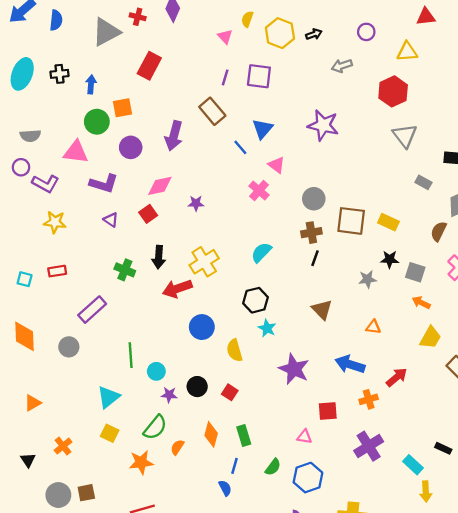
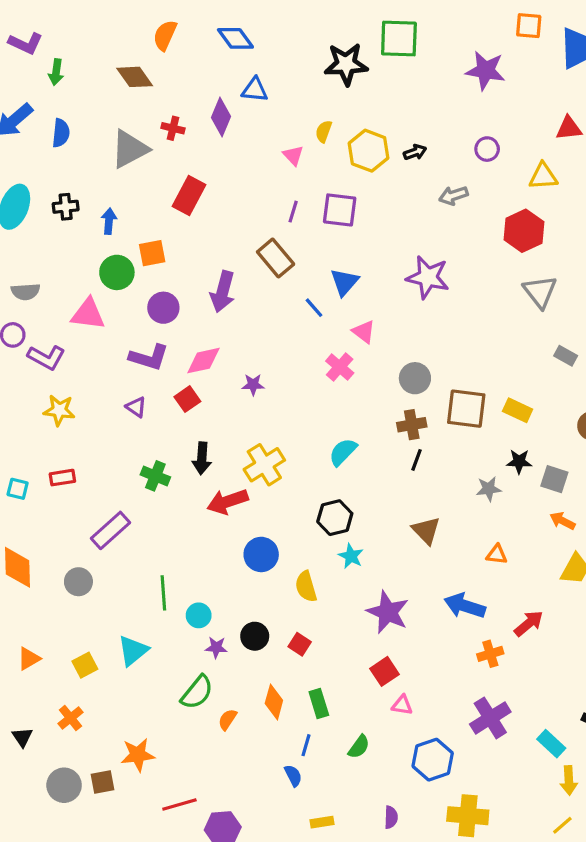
purple L-shape: (104, 184) -> (149, 357), moved
red square: (328, 411) -> (385, 671), moved, turned -30
yellow square: (110, 433) -> (85, 665), moved, turned 36
orange star: (141, 462) -> (138, 755), moved
blue hexagon: (308, 478) -> (433, 760), moved

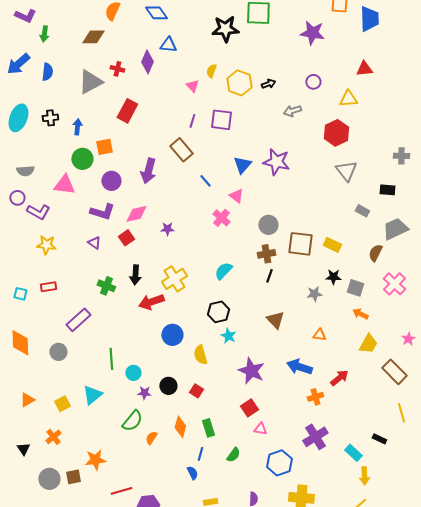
brown diamond: (135, 77) -> (93, 37), turned -55
blue triangle: (344, 282) -> (242, 165), moved

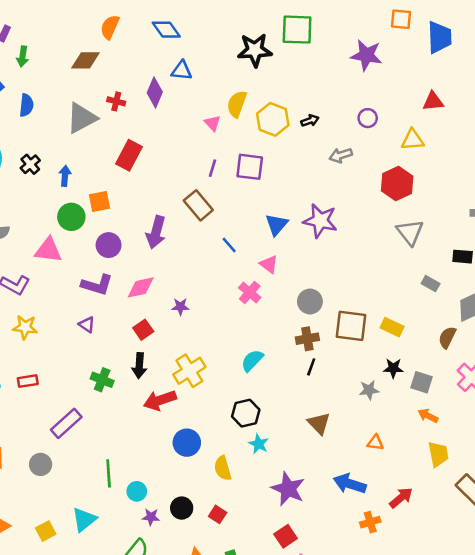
yellow semicircle: (211, 71) -> (237, 104), size x1.5
black cross: (50, 118) -> (30, 164), turned -35
red square: (126, 238) -> (143, 330), moved
yellow trapezoid: (368, 344) -> (438, 454), turned -40

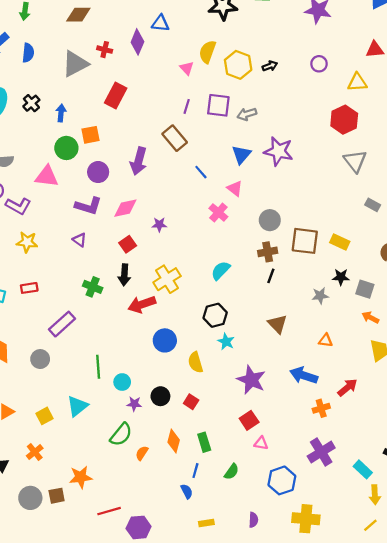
gray arrow: (341, 155) -> (247, 114), moved

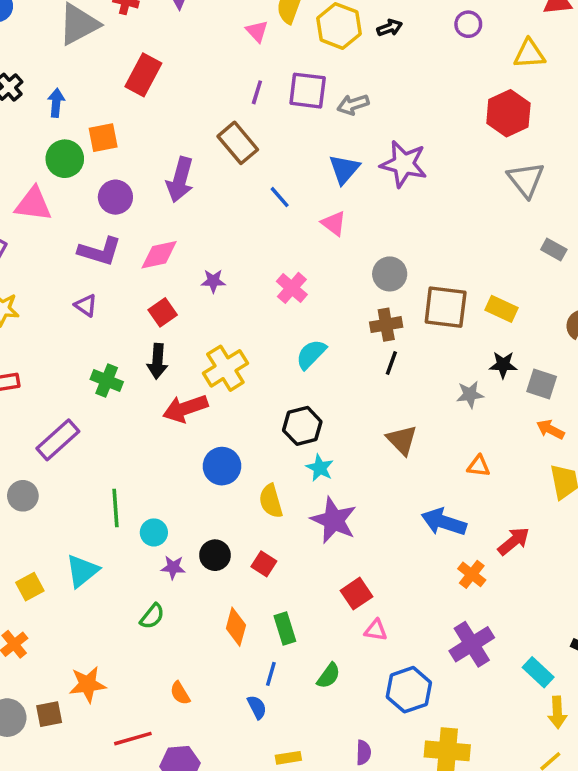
pink cross: (218, 213) -> (292, 288), moved
purple star: (251, 380) -> (334, 520), moved
orange cross: (321, 408) -> (472, 574), turned -35
green semicircle: (121, 435) -> (152, 616), size x0.7
orange semicircle: (142, 453) -> (180, 693), moved, turned -64

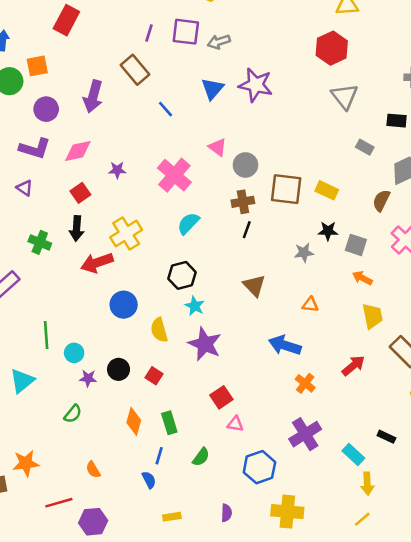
pink triangle: (334, 223) -> (218, 147), moved
pink cross: (292, 288) -> (174, 175), size x1.5
red arrow: (514, 541) -> (353, 366), moved

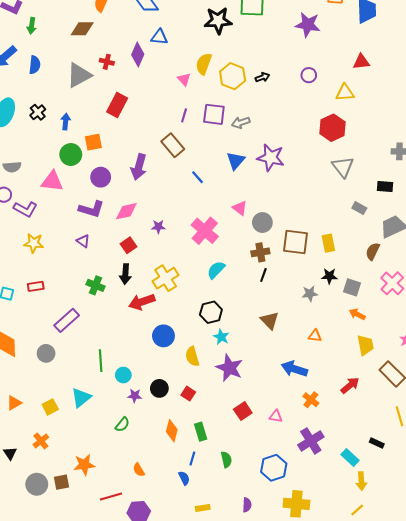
yellow rectangle: (327, 190) -> (328, 243), turned 54
pink triangle: (235, 424) -> (276, 416), moved
green semicircle: (201, 457) -> (226, 460), turned -49

